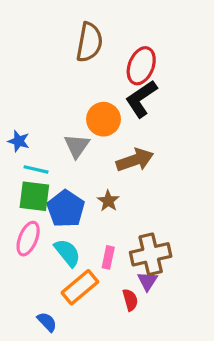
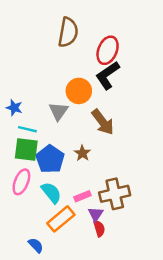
brown arrow: (135, 160) -> (103, 122), turned 72
pink rectangle: (108, 257) -> (82, 196), turned 56
purple triangle: (147, 281) -> (96, 214), moved

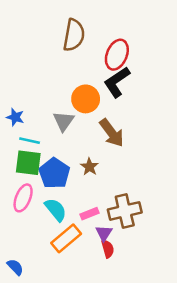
blue semicircle: (36, 245) -> (15, 267), moved

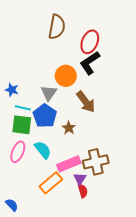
blue pentagon: (54, 173) -> (45, 116), moved
cyan semicircle: (56, 210) -> (43, 150), moved
pink rectangle: (90, 214) -> (69, 164), size x1.6

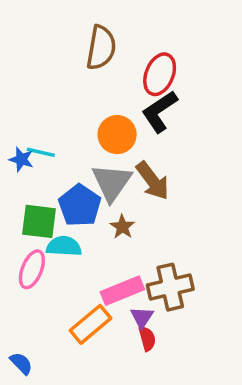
gray triangle: (49, 93) -> (112, 182), moved, size x1.4
cyan line: (23, 108) -> (41, 152), moved
cyan semicircle: (43, 150) -> (64, 246), moved, turned -48

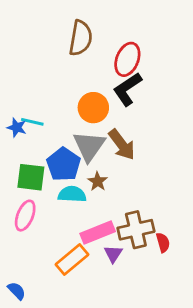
cyan semicircle: (64, 246) -> (72, 194), moved
red semicircle: (147, 339) -> (163, 242), moved

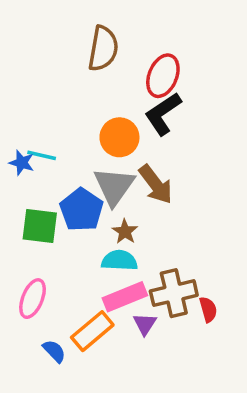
cyan semicircle: (72, 194) -> (119, 260), moved
pink ellipse: (25, 216) -> (33, 299), moved
blue semicircle: (17, 291) -> (54, 351), moved

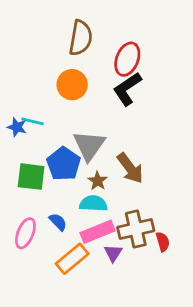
orange circle: (119, 137) -> (72, 85), moved
brown arrow: (156, 184) -> (130, 168), moved
blue semicircle: (54, 351) -> (58, 222), moved

